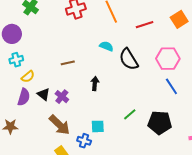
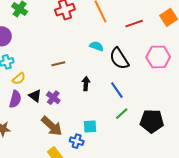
blue line: (171, 86) -> (117, 90), moved

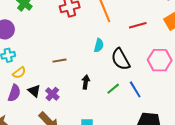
cyan semicircle: (97, 46) -> (99, 45), turned 80
blue line: (117, 90) -> (135, 89), moved
green line: (122, 114) -> (113, 89), moved

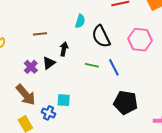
black arrow: (86, 82) -> (64, 49), moved
green line: (113, 89) -> (92, 65), turned 48
black triangle: (34, 91) -> (49, 63), moved, turned 40

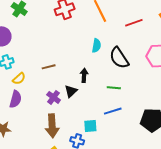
brown line: (40, 34) -> (49, 67), moved
blue line: (114, 67) -> (113, 111), moved, turned -72
brown arrow: (26, 95) -> (52, 126), turned 45

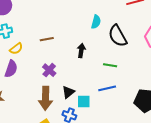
black triangle: (71, 91) -> (68, 92), moved

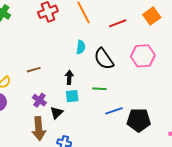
blue line: (107, 88) -> (114, 111), moved
black triangle: (68, 92) -> (57, 113), moved
cyan square: (84, 101) -> (72, 96), moved

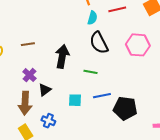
cyan semicircle: (81, 47) -> (92, 18), moved
black arrow: (69, 77) -> (62, 56), size x1.6
cyan square: (72, 96) -> (75, 100), moved

